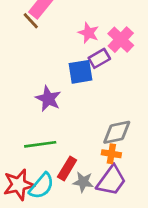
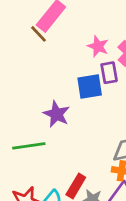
purple rectangle: (99, 58) -> (109, 73), turned -70
green line: (40, 144) -> (29, 146), moved

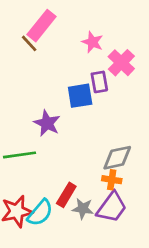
pink star: (98, 46) -> (92, 42), moved

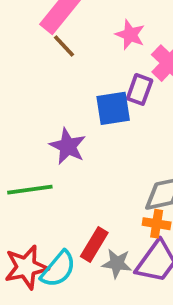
brown line: (29, 43) -> (64, 46), moved
purple rectangle: (99, 82) -> (140, 89), turned 30

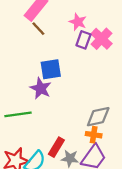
purple rectangle: (140, 89) -> (83, 40), moved
blue square: (113, 108) -> (51, 69), moved

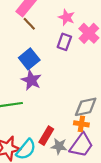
purple rectangle: (83, 40) -> (64, 42), moved
blue square: (51, 69) -> (29, 59), moved, turned -30

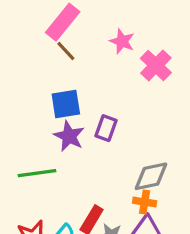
purple rectangle: (64, 42) -> (106, 128), moved
blue square: (29, 59) -> (66, 104), turned 30

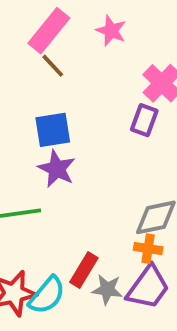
pink star: (122, 41) -> (111, 31), moved
purple rectangle: (106, 128) -> (144, 120), moved

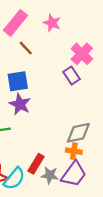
brown line: (53, 66) -> (26, 48), moved
purple rectangle: (144, 120) -> (72, 76), turned -54

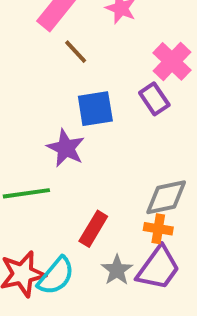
blue square: (18, 81) -> (95, 109), moved
red rectangle: (36, 164) -> (93, 229), moved
gray star: (50, 175) -> (117, 270), turned 30

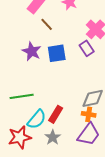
purple star: (66, 148) -> (32, 51), moved
gray star: (117, 270) -> (53, 137), moved
cyan semicircle: (56, 276) -> (37, 119), moved

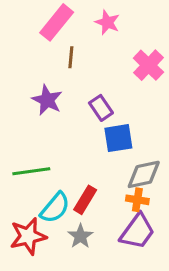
brown line: (47, 24) -> (71, 57), turned 48
purple rectangle: (87, 48) -> (101, 108), moved
blue square: (57, 53) -> (118, 138), moved

